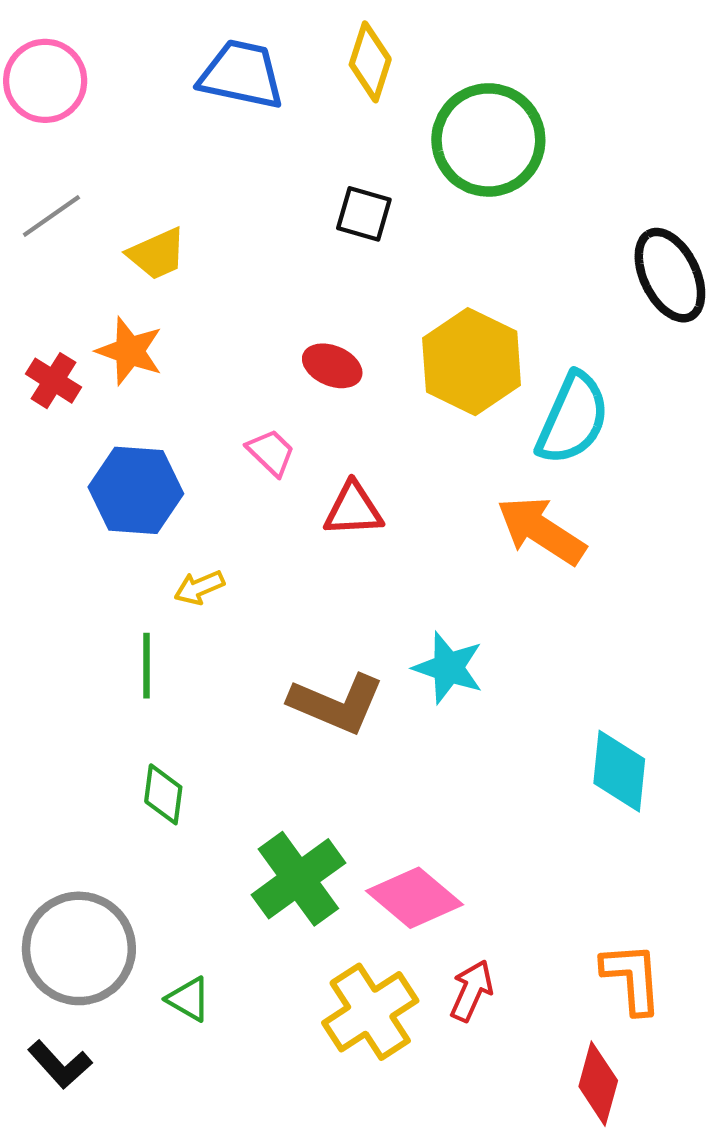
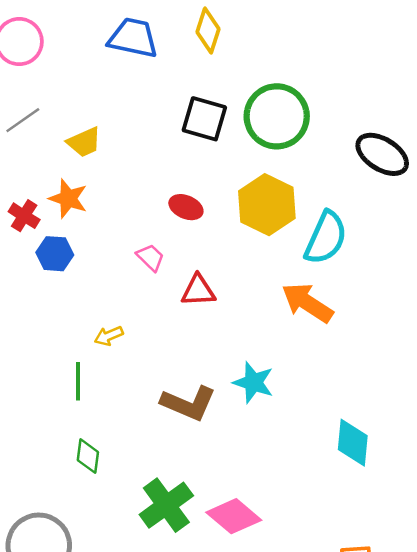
green circle: (488, 140) -> (277, 116), moved
black square: (364, 214) -> (204, 119), size x1.4
black ellipse: (670, 275) -> (382, 154), turned -32
blue hexagon: (136, 490) -> (55, 254), moved, size x0.7

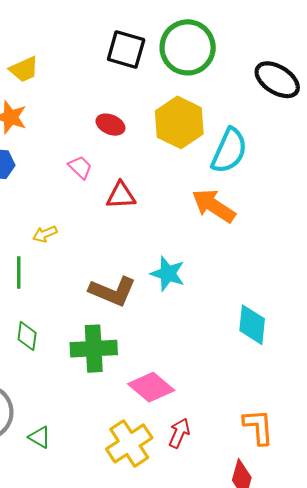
green cross: (166, 505) -> (94, 349), moved, turned 33

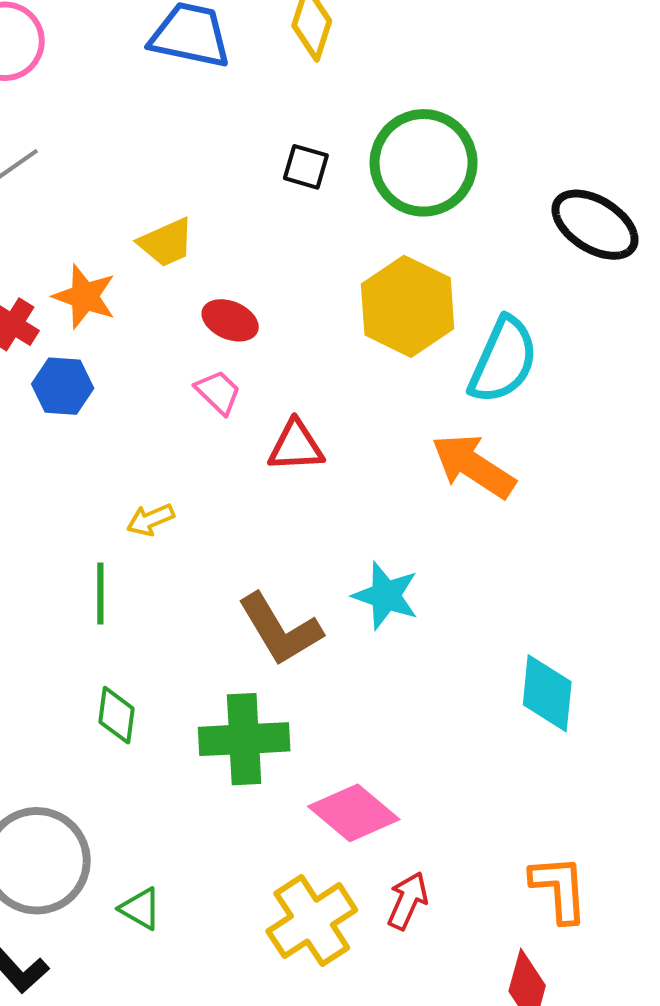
black square: (126, 50) -> (306, 167), size x0.6
yellow trapezoid: (24, 69) -> (166, 243), moved
red ellipse: (110, 125) -> (230, 320), moved
brown L-shape: (113, 291) -> (280, 629), turned 36

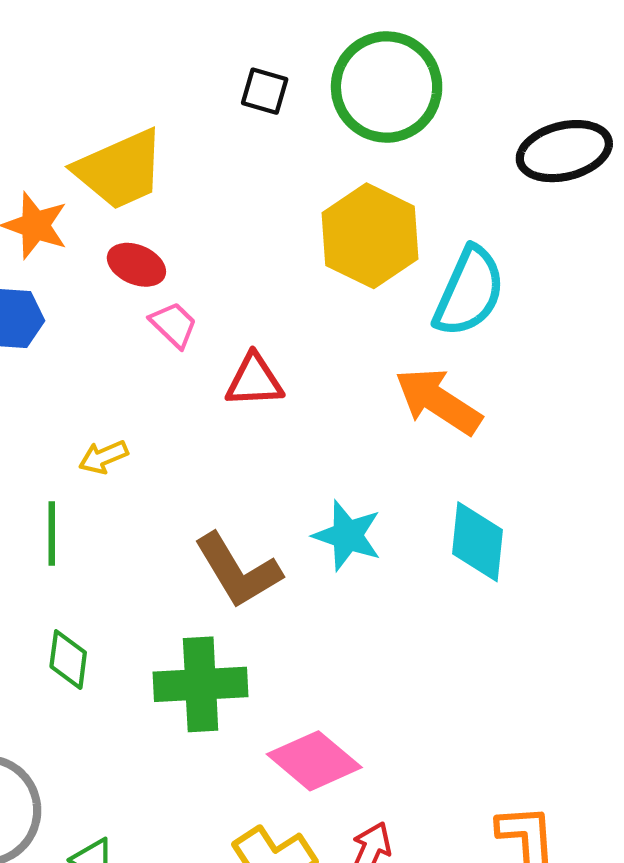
black ellipse: (595, 225) -> (564, 151), turned -46
yellow trapezoid: (166, 243) -> (120, 170), size x1.6
red ellipse: (230, 320) -> (136, 265), moved
cyan diamond: (547, 693) -> (478, 542), moved

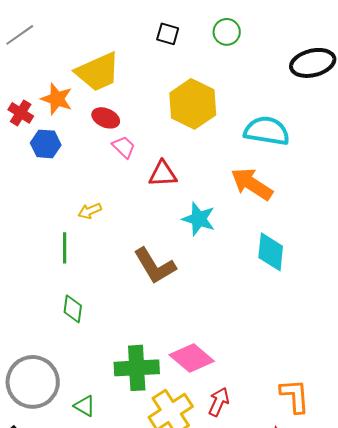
green circle: (387, 87) -> (227, 32), size x0.5
yellow hexagon: (370, 236) -> (193, 104), moved
cyan semicircle: (469, 292) -> (267, 131), turned -105
cyan star: (347, 536) -> (199, 219), moved
green cross: (201, 684) -> (137, 368), moved

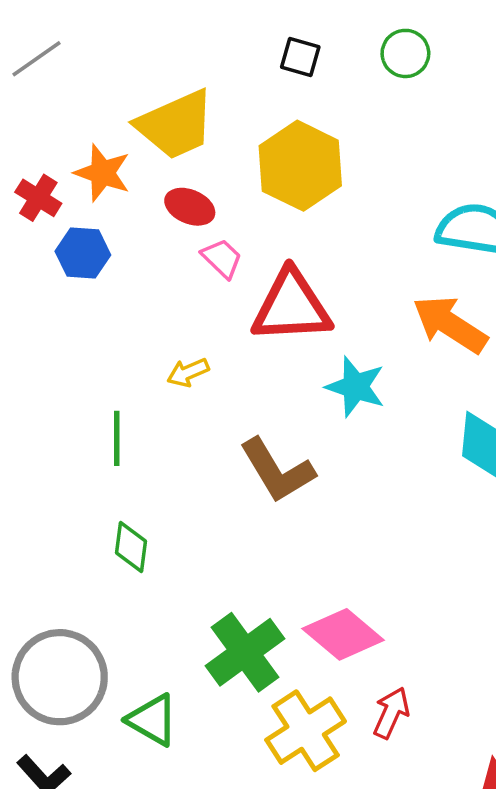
yellow hexagon: (193, 104) -> (300, 166), moved
red triangle: (163, 174) -> (291, 306), size x1.6
yellow arrow: (90, 211) -> (188, 372), moved
green cross: (137, 368) -> (245, 652), turned -33
green triangle: (85, 406) -> (152, 720), size x1.4

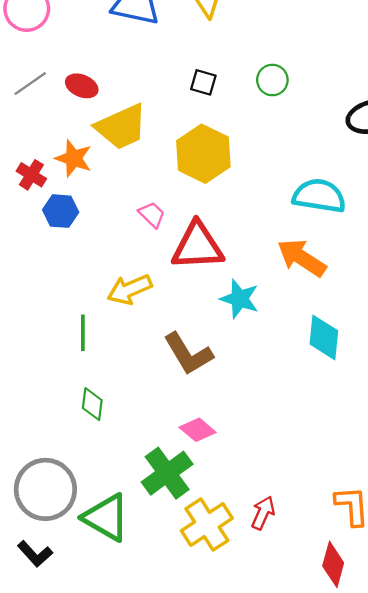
red ellipse: (190, 207) -> (82, 86), moved
yellow arrow: (188, 372) -> (130, 289), size x1.6
pink diamond: (343, 634) -> (198, 430), moved, size x0.7
green triangle: (152, 720) -> (106, 518), size x1.4

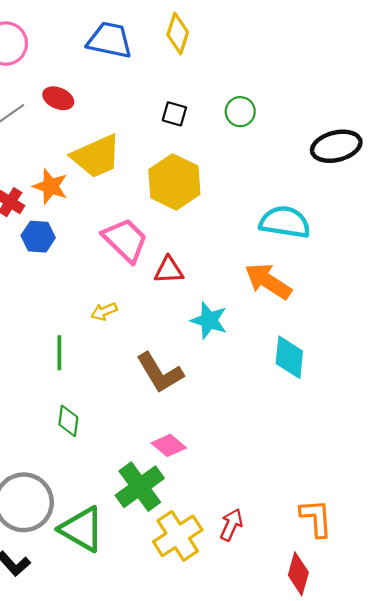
red ellipse: (82, 86) -> (58, 98), moved
pink trapezoid: (152, 215) -> (125, 240), size x1.8
red triangle: (198, 246) -> (169, 270), size x0.6
yellow arrow: (130, 289) -> (104, 311), size x0.6

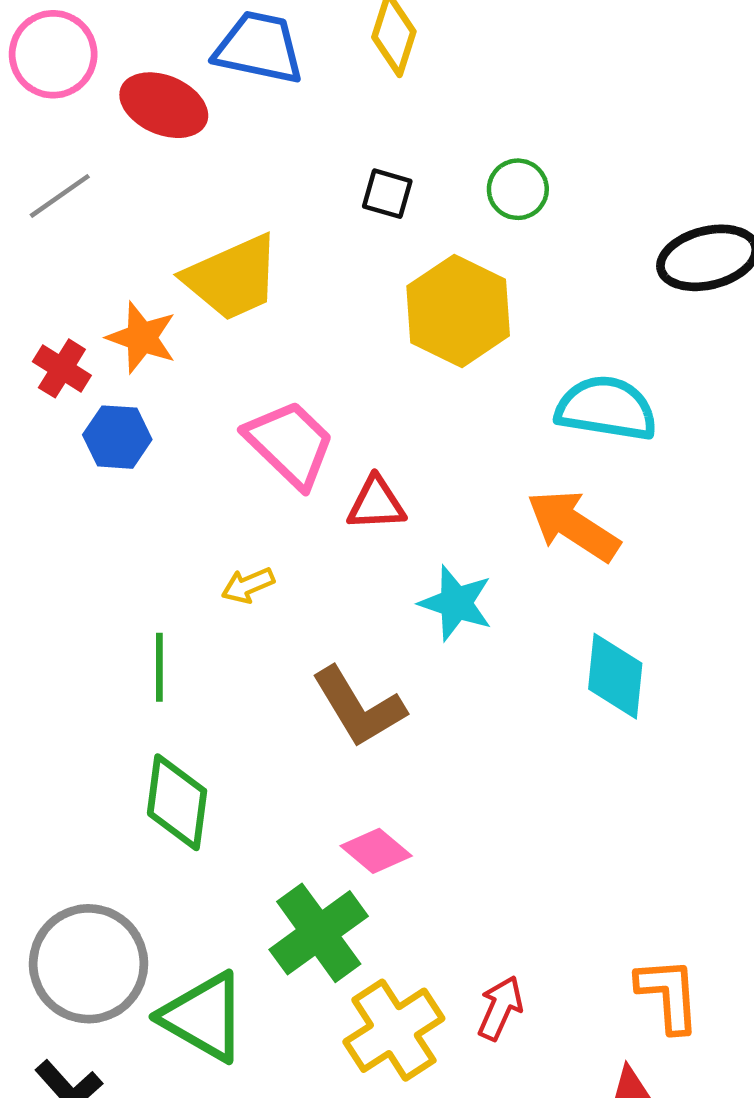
red ellipse: (58, 98) -> (164, 105), moved, size x1.4
yellow hexagon: (174, 182) -> (458, 311), moved
green diamond: (68, 421) -> (177, 802), size x1.5

